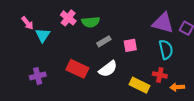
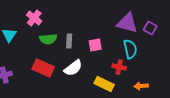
green semicircle: (91, 22) -> (48, 39), moved
gray rectangle: (104, 41) -> (69, 41), turned -56
red cross: (160, 75) -> (119, 67), moved

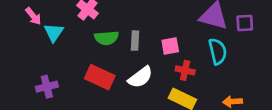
purple square: (150, 28) -> (245, 23), turned -32
red cross: (119, 67) -> (185, 70), moved

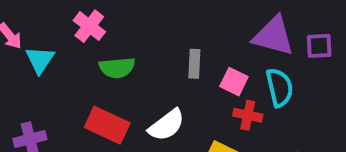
gray rectangle: (135, 41) -> (194, 64), moved
pink square: (170, 46) -> (234, 82), moved, turned 36
red cross: (185, 70) -> (248, 115), moved

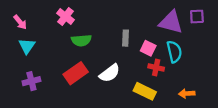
purple square: (319, 46) -> (197, 17), moved
cyan triangle: (40, 60) -> (27, 46), moved
red rectangle: (107, 125) -> (76, 73), turned -60

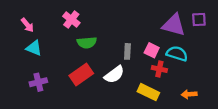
gray rectangle: (126, 38) -> (127, 51), moved
cyan triangle: (27, 46) -> (34, 48), turned -42
cyan semicircle: (174, 52) -> (177, 54), turned -60

